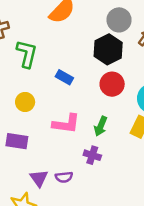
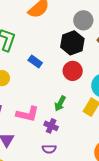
pink L-shape: (66, 124) -> (28, 114), moved
purple semicircle: (64, 177) -> (49, 149), moved

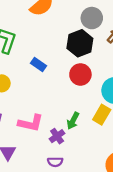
green arrow: (60, 103) -> (73, 121), moved
purple cross: (51, 126) -> (57, 136), turned 32

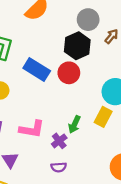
blue rectangle: (39, 65) -> (37, 69), size x1.6
red circle: (80, 75) -> (69, 73), moved

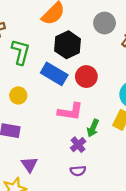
black hexagon: (77, 46) -> (67, 45), moved
pink L-shape: (32, 129) -> (70, 112), moved

